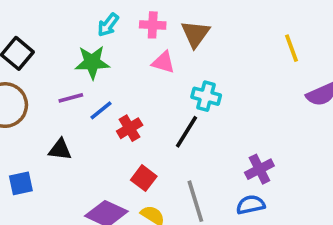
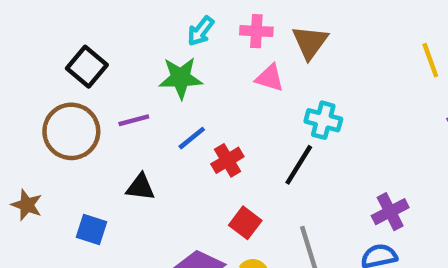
purple line: (71, 98) -> (134, 120), moved
blue square: (21, 183) -> (91, 229), turned 30

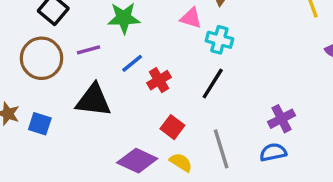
cyan cross: (323, 120) -> (219, 40), moved
black triangle: (140, 187) -> (94, 100), size x1.6
blue square: (91, 229) -> (40, 124), moved

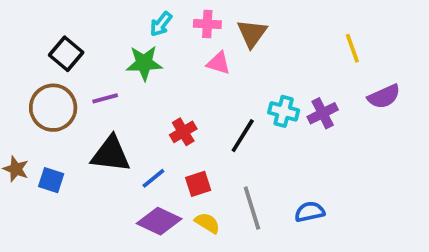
cyan cross: (219, 40) -> (284, 111), moved
blue line: (132, 63) -> (153, 178), moved
purple cross: (281, 119) -> (323, 113), moved
red square: (172, 127) -> (198, 184), turned 35

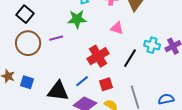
black square: (66, 54) -> (25, 14), moved
pink triangle: (219, 63) -> (117, 28), moved
red cross: (183, 132) -> (98, 56), size x1.5
black triangle: (111, 154) -> (58, 91), moved

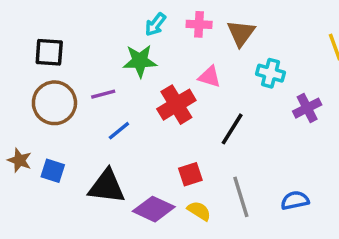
black square: (25, 14) -> (49, 52), turned -36
cyan cross: (152, 45) -> (271, 73), moved
red cross: (98, 56) -> (176, 105), moved
blue line: (82, 81) -> (119, 131), moved

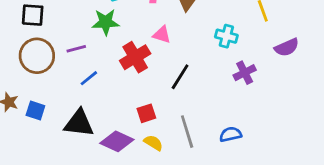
cyan cross: (271, 73) -> (226, 36), moved
purple cross: (307, 108) -> (245, 73), moved

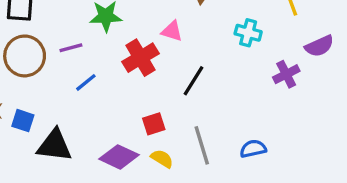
purple cross: (245, 73) -> (286, 74), moved
black triangle: (79, 123) -> (54, 145), moved

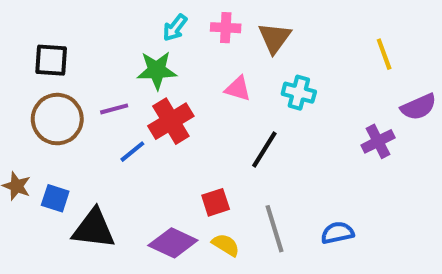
cyan cross: (248, 33) -> (299, 93), moved
red cross: (140, 58) -> (171, 121), moved

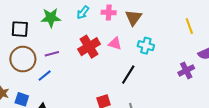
green star: (157, 70) -> (51, 18), moved
red cross: (171, 121) -> (89, 47), moved
blue line: (132, 152) -> (45, 76), moved

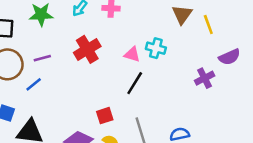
brown triangle: (134, 18) -> (182, 14), moved
pink triangle: (115, 44) -> (132, 54), moved

